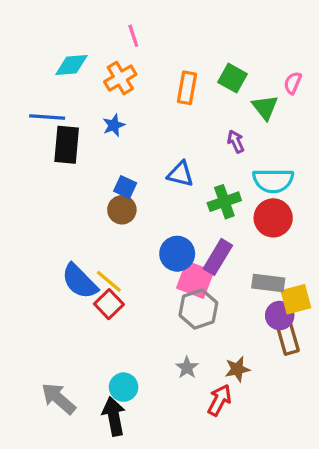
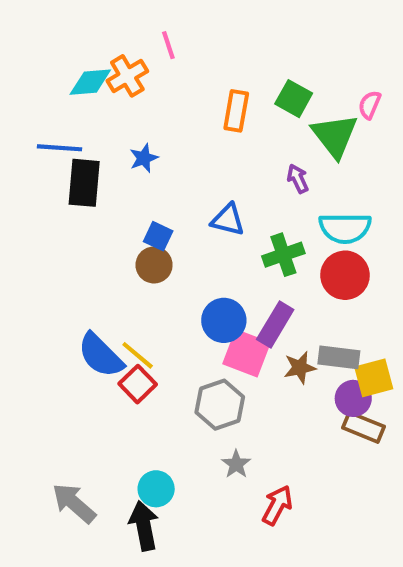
orange cross: (120, 78) -> (127, 76), moved
green triangle: (265, 107) -> (335, 136), size x1.4
gray hexagon: (198, 309) -> (220, 405), moved
brown rectangle: (288, 338) -> (363, 427), turned -52
brown star: (237, 369) -> (300, 368), moved

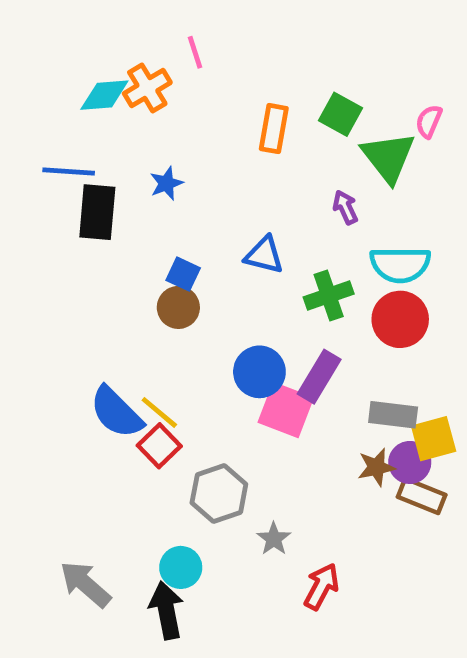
brown star: (300, 368) -> (376, 467), moved
gray hexagon: (220, 405) -> (219, 493), moved

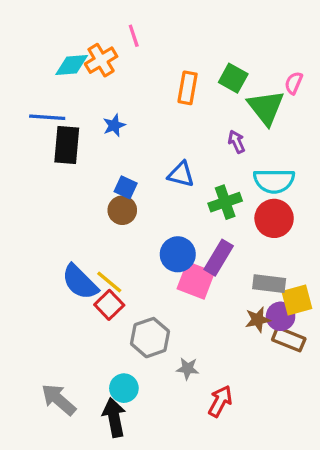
gray star: (274, 539) -> (188, 369), turned -30

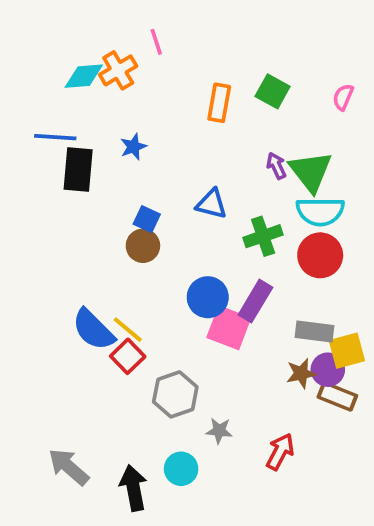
green triangle: (266, 107) -> (311, 171), moved
cyan circle: (124, 388) -> (181, 469), moved
red arrow: (220, 401) -> (280, 452), moved

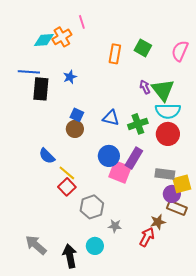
pink semicircle: (343, 97) -> (180, 51), size x1.5
blue triangle: (212, 204) -> (111, 118), moved
blue semicircle: (93, 330) -> (47, 156), moved, size x0.7
brown star: (301, 373) -> (158, 222), moved

